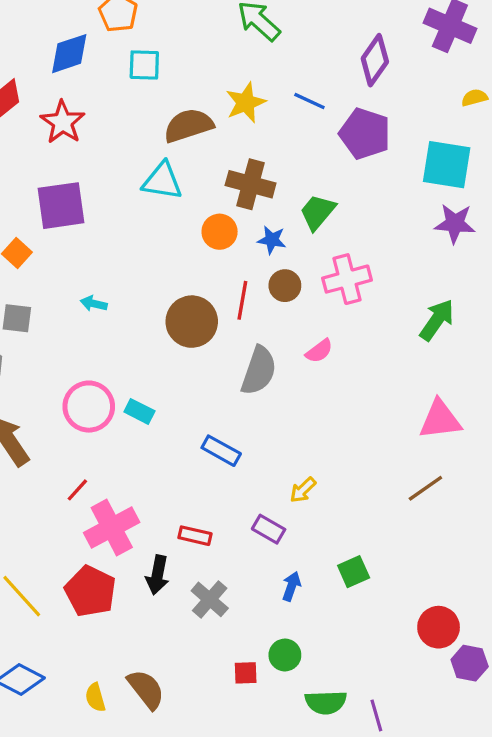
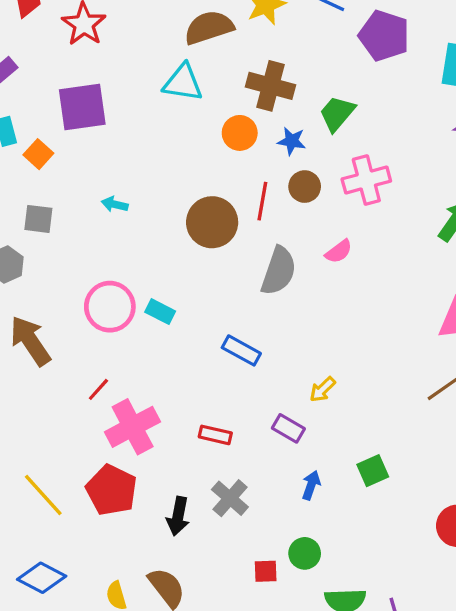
black arrow: (157, 575) -> (178, 516), moved

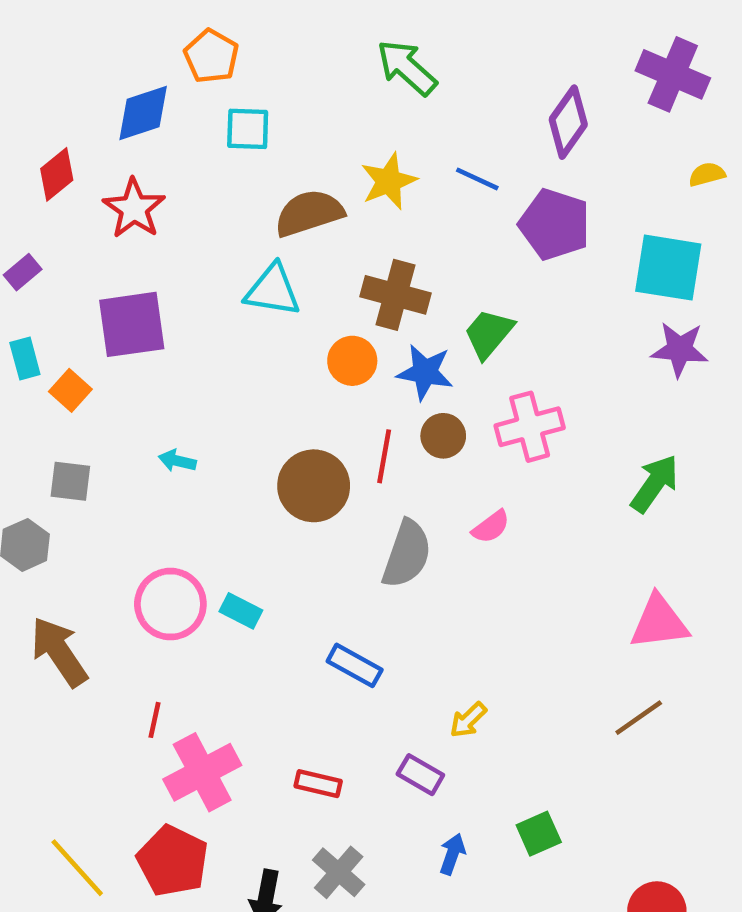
blue star: (292, 141) -> (425, 372), size x1.4
red line: (98, 389) -> (155, 720), turned -30

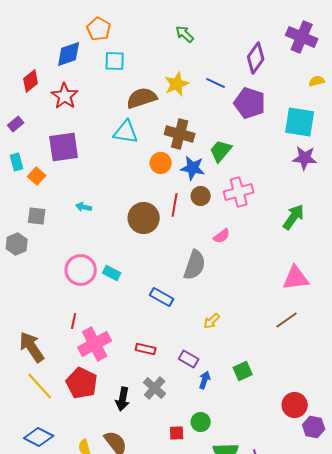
green arrow: (407, 68) -> (185, 34), size x0.7
gray semicircle: (407, 554) -> (195, 265), moved
brown arrow: (59, 652) -> (32, 347), moved
purple rectangle: (420, 775) -> (189, 359), moved

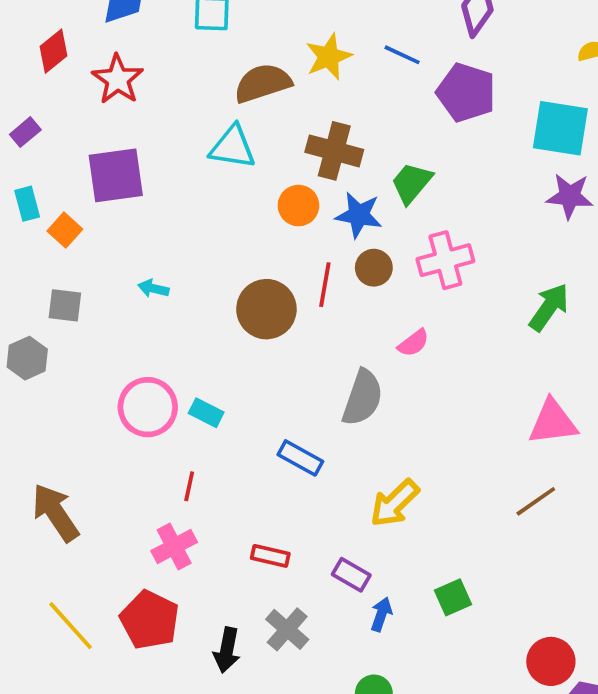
red line: (74, 321) -> (189, 486), moved
yellow arrow: (212, 321) -> (395, 503), size x1.6
pink cross: (95, 344) -> (174, 546), size x0.7
brown arrow: (32, 347) -> (55, 513), moved

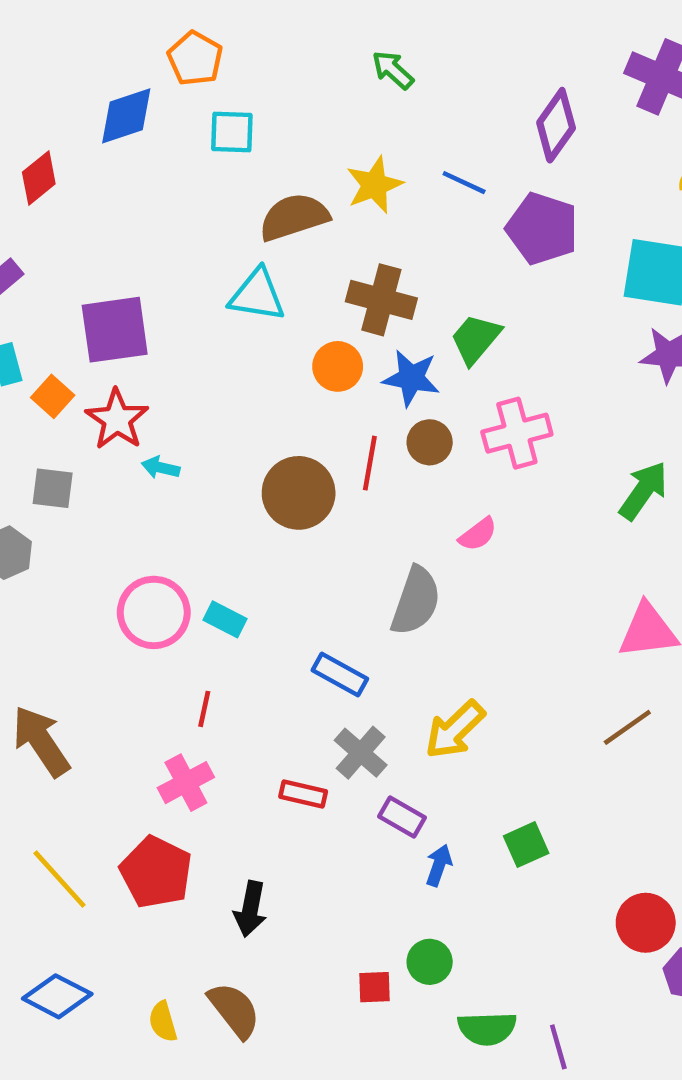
red star: (118, 79) -> (117, 419), moved
gray cross: (287, 629) -> (361, 753), moved

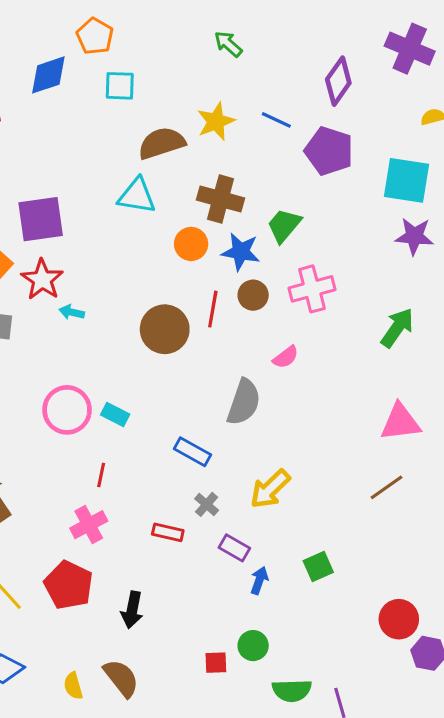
gray cross: (361, 753) -> (207, 504), size x0.7

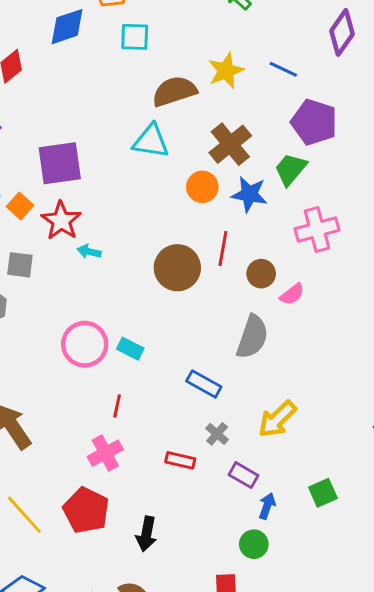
purple pentagon: (329, 151) -> (314, 122), moved
brown cross: (221, 199) -> (230, 144), turned 36
brown circle: (253, 295) -> (261, 274), moved
green circle: (253, 646) -> (254, 544), moved

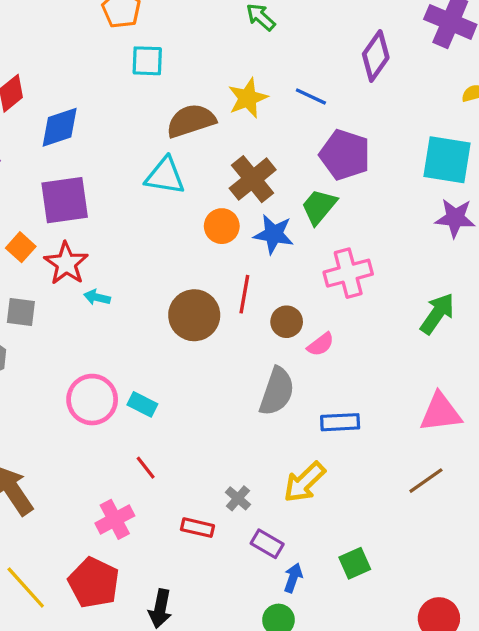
blue diamond: (67, 27) -> (60, 127), moved
blue rectangle: (204, 384) -> (340, 422), moved, turned -32
red line: (117, 406) -> (146, 468), moved, turned -50

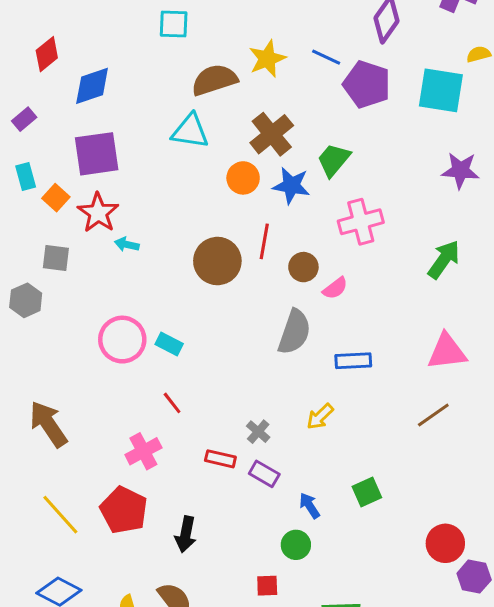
purple pentagon: (345, 155) -> (367, 84), moved
cyan square: (447, 160) -> (441, 90), moved
yellow arrow: (304, 482) -> (320, 417), size x0.7
purple rectangle: (267, 544) -> (264, 474), moved
blue arrow: (293, 578) -> (309, 506), turned -52

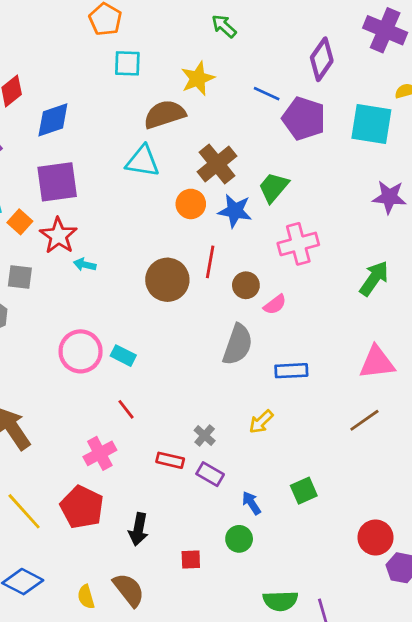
yellow star: (267, 59) -> (198, 79), moved
red square: (267, 586) -> (191, 560), moved

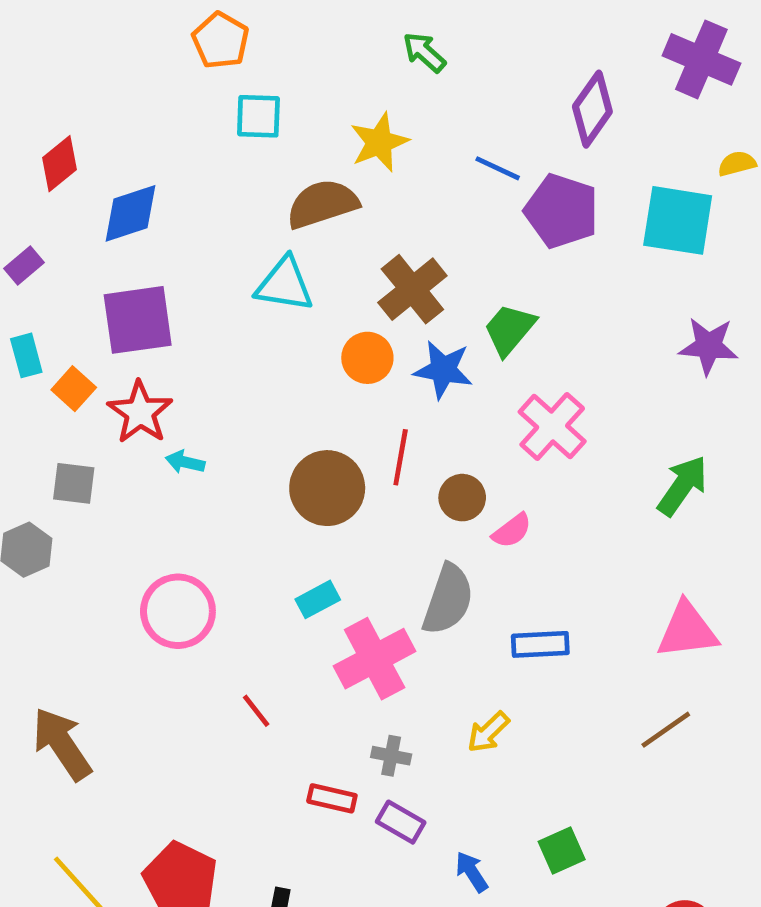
pink cross: (298, 244) -> (552, 427), turned -33
cyan rectangle: (123, 356) -> (318, 599), moved, turned -55
gray cross: (205, 435) -> (391, 756), turned -30
pink cross: (100, 453) -> (375, 659), moved, size x1.4

